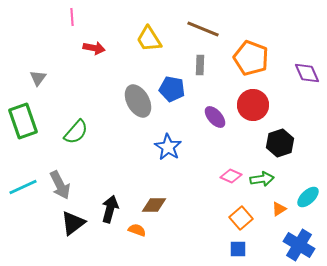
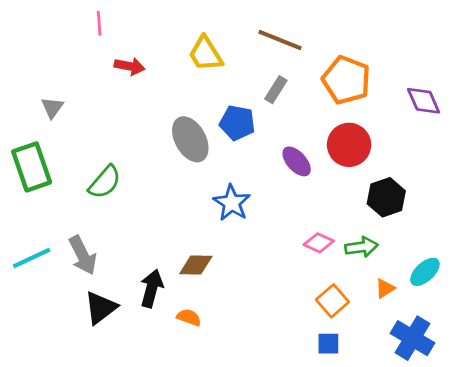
gray rectangle: (200, 65) -> (276, 90), turned 30
brown diamond: (154, 205) -> (196, 265), moved

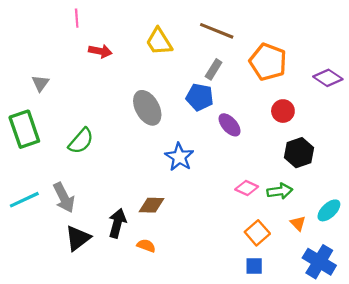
purple diamond: (424, 101) -> (328, 78), turned -32
blue pentagon: (237, 123) -> (200, 97), moved
red circle: (349, 145) -> (283, 111), moved, size x0.7
orange triangle: (385, 288) -> (298, 223), turned -42

